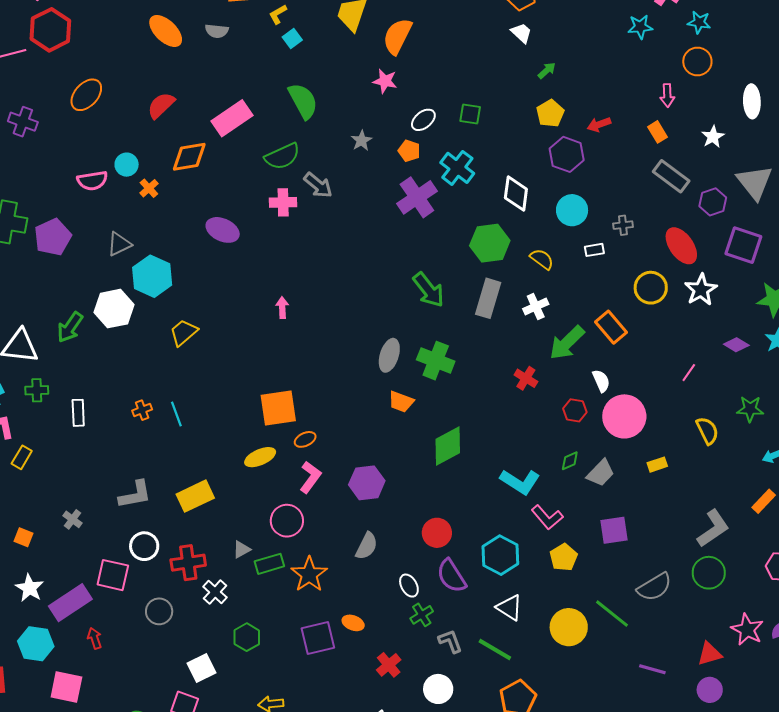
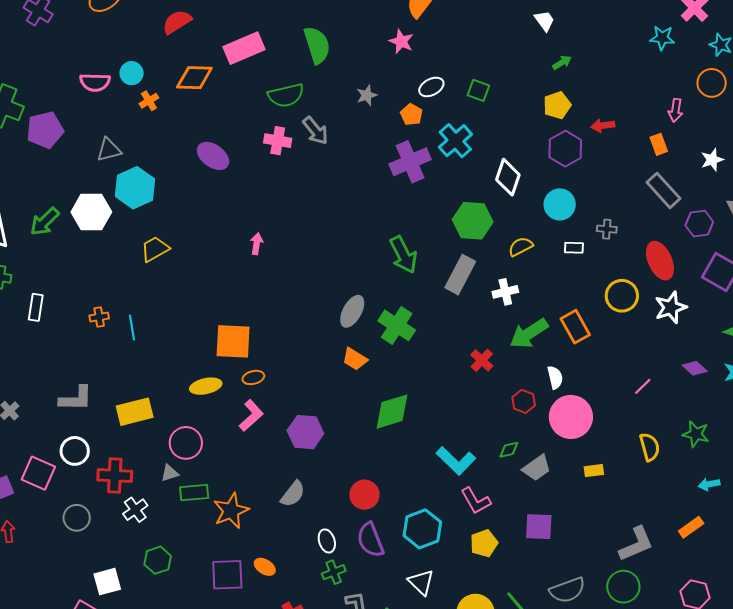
yellow semicircle: (542, 259) -> (521, 247), turned -75
pink circle: (287, 521) -> (186, 443), moved

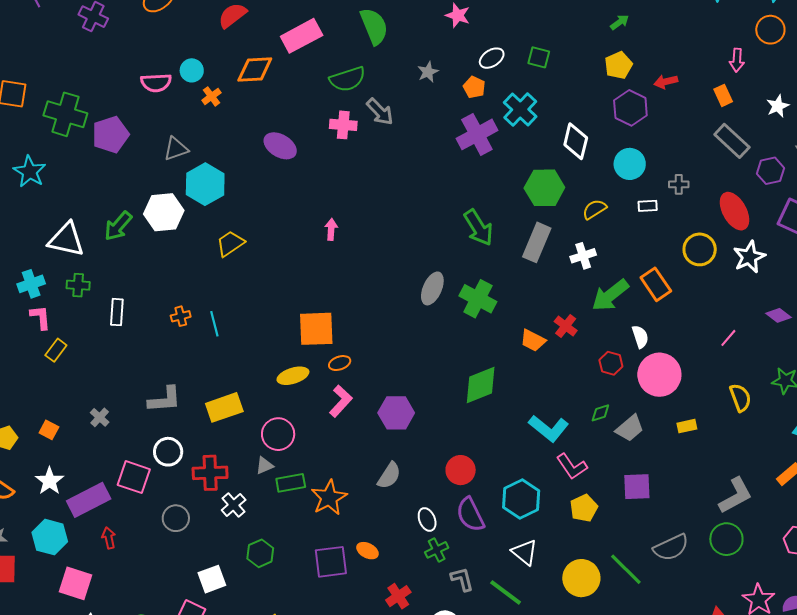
orange trapezoid: (355, 359) -> (533, 340), moved

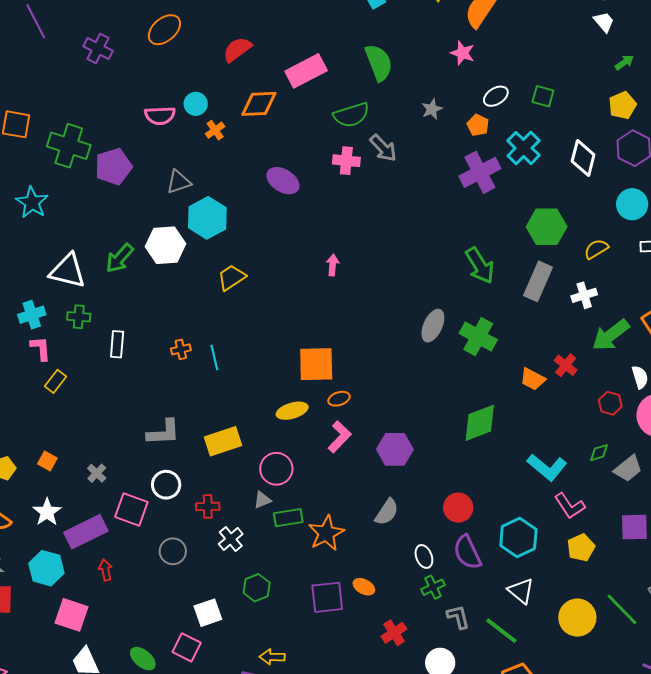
white diamond: (576, 141) -> (583, 158), moved
gray cross: (100, 417) -> (97, 473), moved
red cross: (210, 473) -> (208, 506), size x0.7

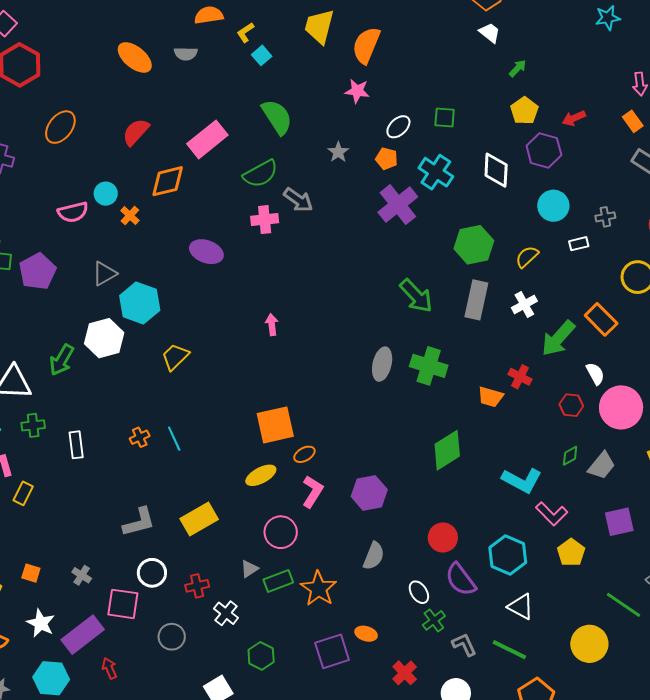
pink circle: (276, 469) -> (281, 532), moved
yellow circle: (577, 618) -> (589, 644), moved

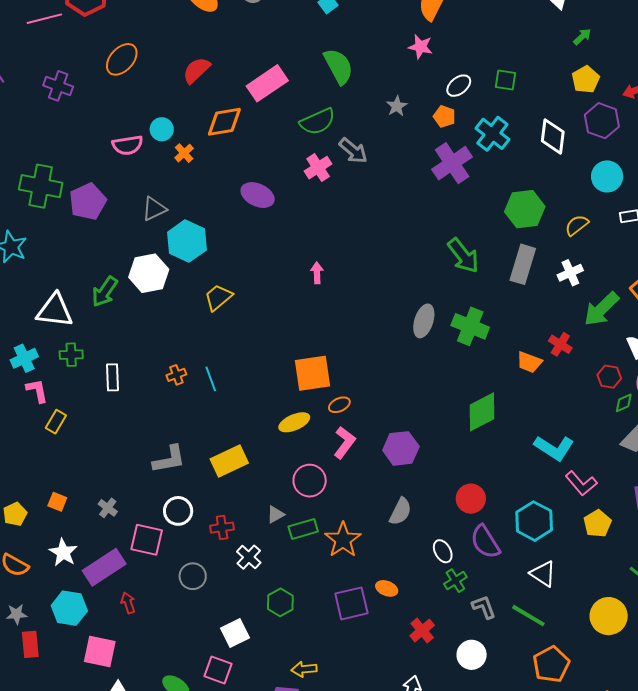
pink cross: (265, 220) -> (318, 168), turned -32
green diamond: (570, 456) -> (624, 403), moved

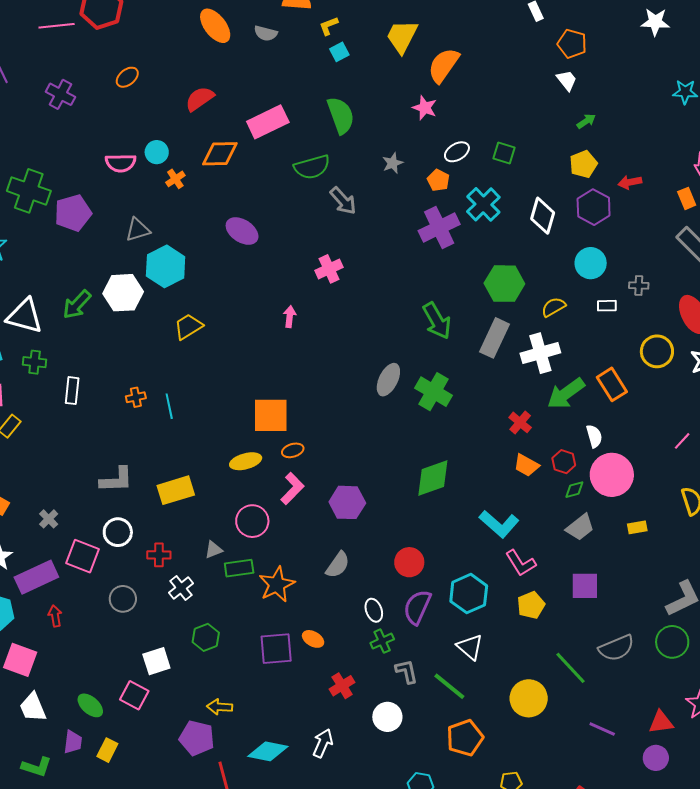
orange ellipse: (122, 59) -> (127, 77), size x0.7
pink cross: (318, 168) -> (329, 269), moved
white cross: (570, 273) -> (540, 353), size x1.5
orange trapezoid: (529, 362) -> (526, 465), moved
purple semicircle: (485, 542) -> (417, 607), turned 48

